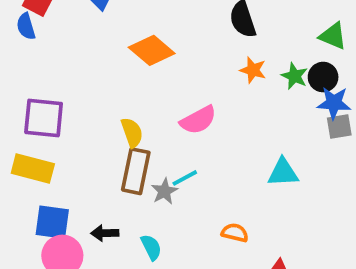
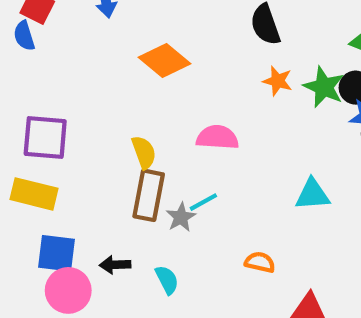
green star: (294, 76) -> (324, 87), size x1.4
pink semicircle: (198, 120) -> (217, 137), turned -147

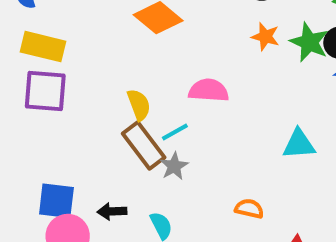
yellow rectangle: (34, 194) -> (43, 47), moved
brown rectangle: (149, 195) -> (144, 145), turned -48
cyan line: (203, 202) -> (175, 132), moved

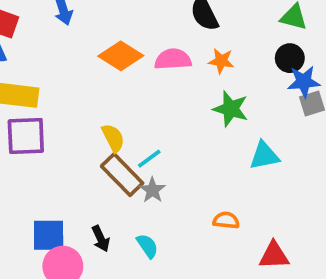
green star: (309, 42) -> (231, 109), moved
pink semicircle: (209, 90) -> (173, 59), moved
black arrow: (112, 211) -> (101, 239), turned -105

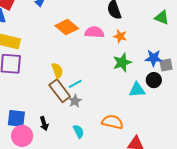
black circle: (290, 58) -> (154, 80), moved
blue star: (304, 82) -> (154, 58), moved
green star: (231, 109) -> (122, 63), turned 30
orange semicircle: (226, 220) -> (112, 122), size x1.5
cyan semicircle: (147, 246) -> (79, 131), moved

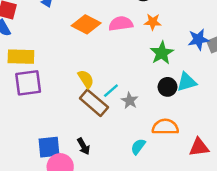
black circle: (154, 80) -> (167, 87), moved
gray star: (75, 101) -> (130, 101), moved
cyan semicircle: (79, 131) -> (138, 147), moved, turned -104

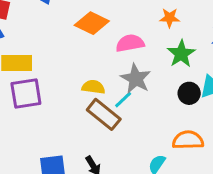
pink semicircle: (121, 24) -> (130, 43), moved
yellow semicircle: (86, 79) -> (93, 87), turned -48
gray star: (130, 101) -> (136, 79), moved, size x1.5

